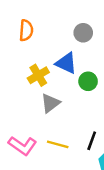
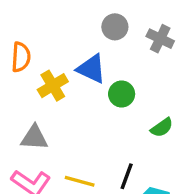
orange semicircle: (26, 30) -> (21, 57), moved
gray triangle: (50, 103) -> (34, 138), moved, turned 40

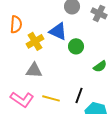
gray triangle: (34, 138) -> (34, 70), moved

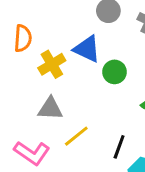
yellow line: (51, 98) -> (76, 136), moved, turned -54

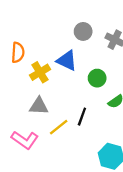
green circle: (115, 72) -> (97, 78), moved
black line: (119, 147) -> (82, 117), moved

